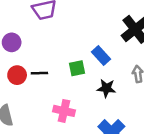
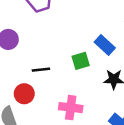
red circle: (17, 75) -> (24, 94), moved

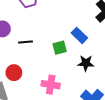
black line: (41, 70) -> (25, 42), moved

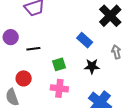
green square: (60, 48) -> (59, 64), moved

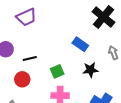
red circle: (24, 78) -> (22, 79), moved

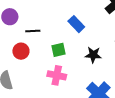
blue rectangle: (80, 44) -> (76, 24), moved

